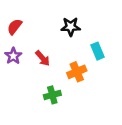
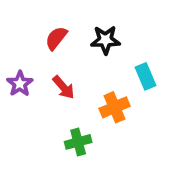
red semicircle: (15, 27) -> (56, 38), moved

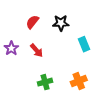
orange cross: (115, 107) -> (79, 81), moved

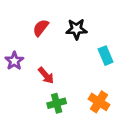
red arrow: (37, 50) -> (46, 75), moved
orange cross: (79, 81) -> (99, 102), turned -35

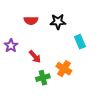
red semicircle: (41, 28) -> (31, 21), turned -128
orange cross: (99, 102) -> (64, 69), moved

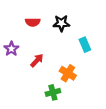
red arrow: (35, 57) -> (37, 60), turned -96
green cross: (43, 78) -> (53, 92), moved

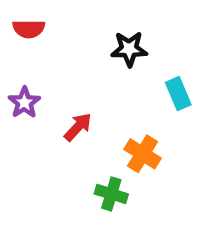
red semicircle: (33, 22) -> (29, 29), moved
green cross: (53, 92) -> (111, 194), turned 32

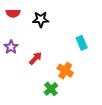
black star: (129, 49) -> (41, 19), moved
green cross: (111, 194) -> (51, 89), turned 32

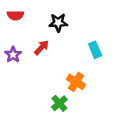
black star: (41, 19) -> (58, 23), moved
red arrow: (36, 58) -> (42, 47), moved

